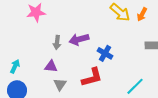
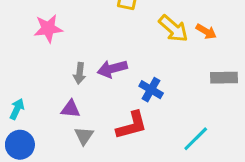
orange arrow: (142, 14) -> (206, 31), turned -88

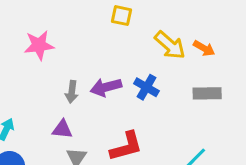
gray rectangle: (224, 78) -> (207, 93), moved
blue cross: (151, 90) -> (146, 87), moved

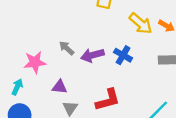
pink star: (39, 45) -> (35, 62), moved
gray arrow: (72, 92) -> (67, 48), moved, turned 126

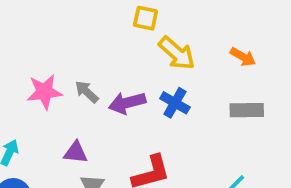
yellow arrow: (141, 23) -> (177, 53), moved
pink star: (35, 62) -> (44, 92), moved

